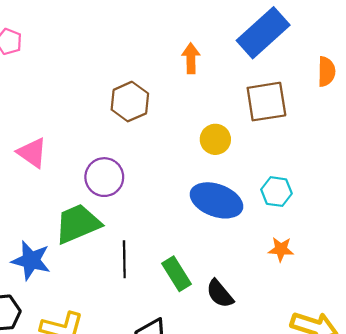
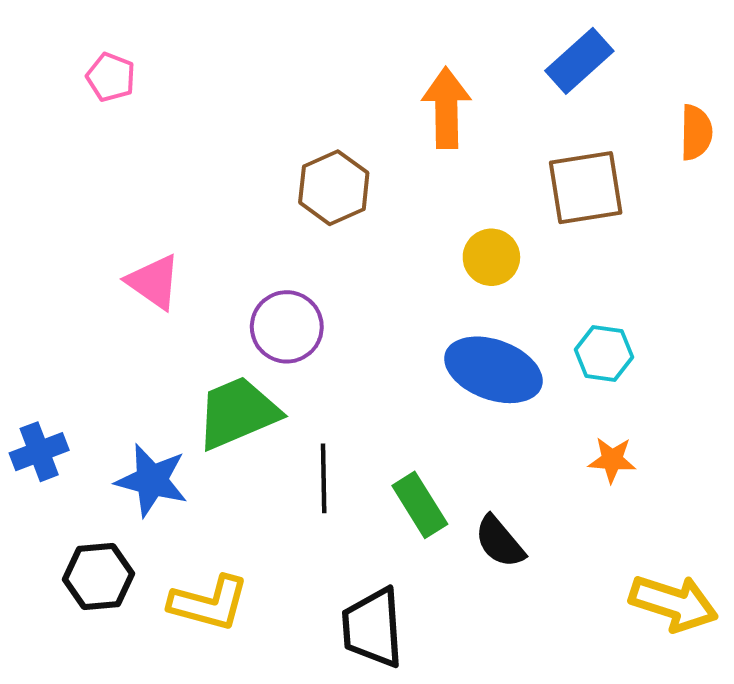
blue rectangle: (263, 33) -> (579, 61), size x0.7
orange arrow: (191, 58) -> (446, 108), size x1.4

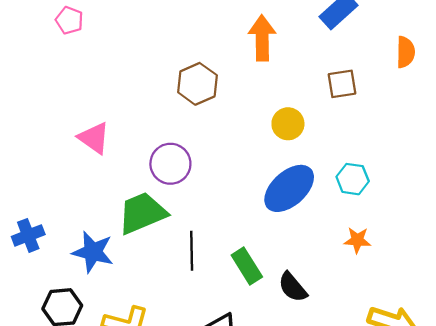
brown square: (586, 188) -> (342, 84), size x0.7
blue ellipse: (493, 370) -> (289, 188), turned -62

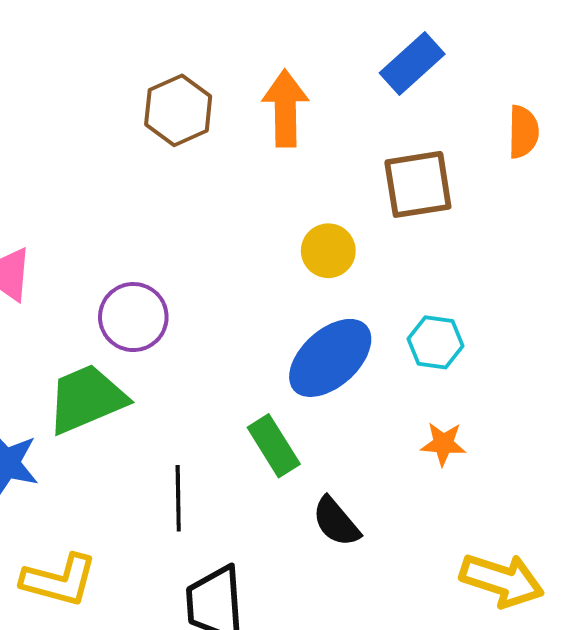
brown hexagon: (197, 84) -> (178, 110), moved
brown square: (342, 84) -> (418, 184), size x1.4
black line: (192, 251) -> (178, 498), moved
green rectangle: (247, 266) -> (274, 446), moved

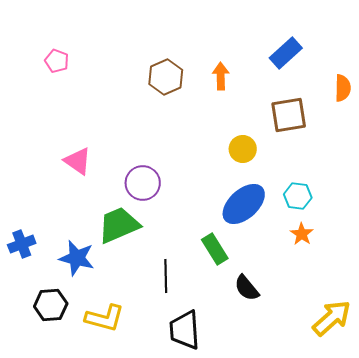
orange arrow: (285, 108) -> (221, 76), size x0.7
orange star: (443, 444) -> (302, 234), moved, turned 30
yellow arrow: (502, 580) -> (332, 318), turned -60

